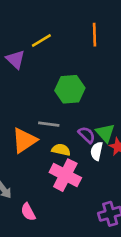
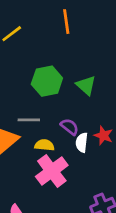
green triangle: (105, 133) -> (86, 85), moved
pink cross: (65, 175) -> (52, 171), turned 32

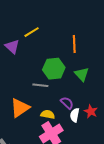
orange line: (66, 22) -> (74, 44), moved
gray line: (29, 120) -> (40, 85), moved

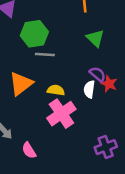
green hexagon: (54, 69) -> (34, 34), moved
purple semicircle: (67, 103) -> (98, 74), moved

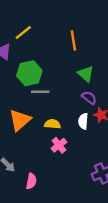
purple semicircle: (98, 74) -> (89, 98), moved
pink cross: (61, 114) -> (59, 145), size x0.6
pink semicircle: (29, 150) -> (31, 181), turned -133

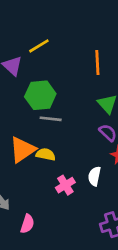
white semicircle: (83, 121) -> (94, 176), moved
yellow semicircle: (52, 124) -> (46, 154), moved

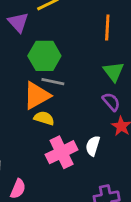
orange triangle: (22, 150) -> (37, 96), moved
pink cross: (65, 185) -> (62, 152), size x1.5

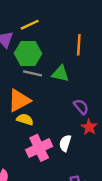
green hexagon: (44, 56) -> (28, 53), moved
green triangle: (113, 72) -> (60, 74), moved, turned -42
gray line: (53, 82) -> (33, 73), moved

